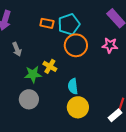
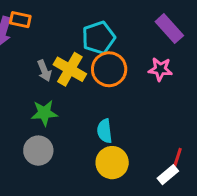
orange rectangle: (47, 23) -> (20, 20), moved
gray arrow: (17, 49) -> (44, 71), moved
yellow cross: (50, 66) -> (70, 69), moved, size x1.5

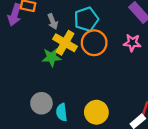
gray arrow: (44, 71) -> (53, 21), moved
green star: (44, 113) -> (52, 57), moved
cyan semicircle: (105, 131) -> (62, 112), moved

